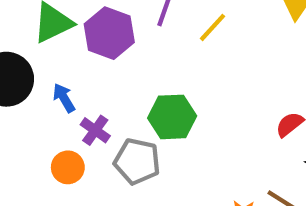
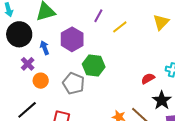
purple hexagon: (109, 33) -> (72, 39), moved
purple cross: (95, 130) -> (28, 64), moved

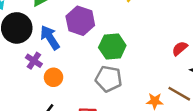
blue arrow: (45, 48) -> (50, 38), size x1.5
gray pentagon: (74, 83) -> (109, 79), moved

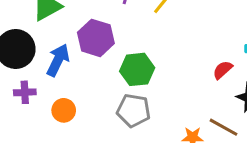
blue arrow: (50, 38) -> (58, 60), turned 60
purple cross: (34, 61) -> (25, 92), moved, turned -35

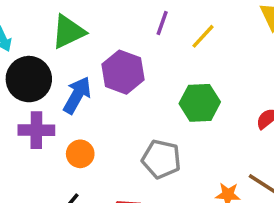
green hexagon: (137, 69) -> (200, 103), moved
purple cross: (25, 92) -> (36, 130), size x1.4

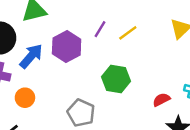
purple line: (162, 23) -> (100, 29), moved

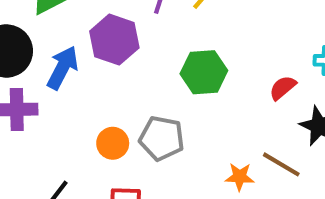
orange circle: (25, 98) -> (113, 143), moved

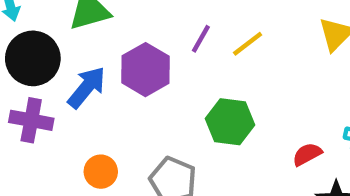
orange circle: (113, 143) -> (101, 172), moved

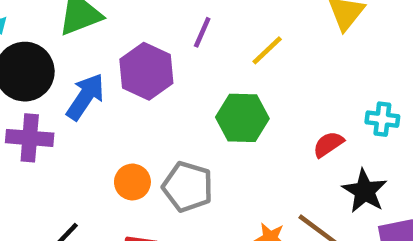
yellow line: (248, 44) -> (267, 50), moved
orange circle: (101, 172) -> (132, 182), moved

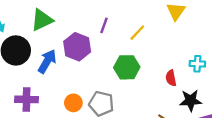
purple cross: (30, 138) -> (26, 99), moved
red semicircle: (328, 144) -> (171, 78), turned -63
black star: (365, 191) -> (191, 100), turned -30

